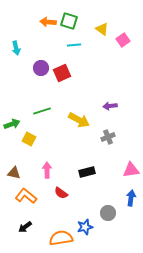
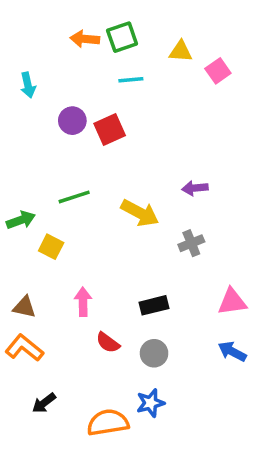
green square: (69, 21) -> (122, 37), turned -36
yellow triangle: (102, 29) -> (181, 51), turned -32
orange L-shape: (26, 196) -> (24, 348), moved
blue arrow: (131, 198) -> (232, 351), turned -70
gray circle: (108, 213) -> (154, 353), moved

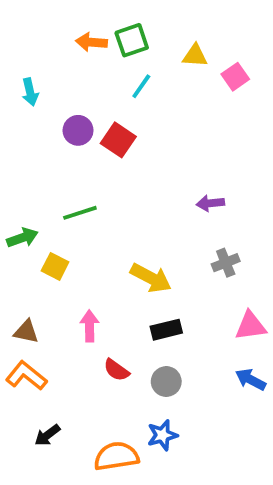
cyan line: (131, 80) -> (141, 86), turned -50
red square: (110, 129) -> (118, 140), turned -32
yellow arrow: (140, 213) -> (151, 278), moved
gray cross: (191, 243) -> (226, 263), moved

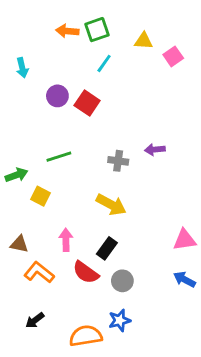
gray cross: (226, 263) -> (118, 161), moved, turned 30
black rectangle: (166, 330) -> (107, 248), moved, turned -40
red semicircle: (116, 370) -> (86, 272), size x1.4
orange L-shape: (26, 376) -> (39, 272), moved

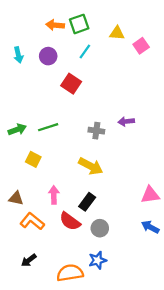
purple circle: (57, 96) -> (48, 56), moved
green arrow: (17, 175) -> (17, 130), moved

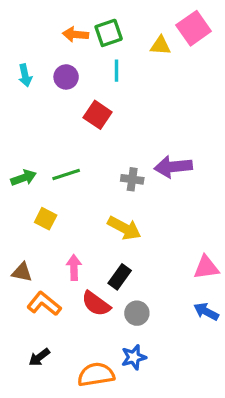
pink square: (141, 46) -> (194, 28), moved, size x1.5
cyan line: (85, 52) -> (116, 71), turned -35
purple arrow: (126, 121) -> (173, 167), size x1.6

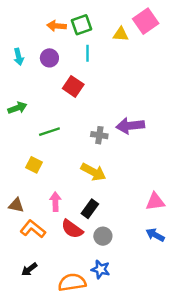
green arrow: (24, 178) -> (17, 108), moved
blue star: (134, 357) -> (101, 269), turned 30

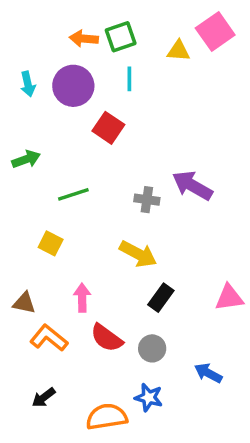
purple circle: (49, 58) -> (73, 86), size x1.5
purple arrow: (130, 126) -> (192, 186), turned 36
black rectangle: (90, 209) -> (161, 298), moved
blue arrow: (155, 235) -> (208, 373), moved

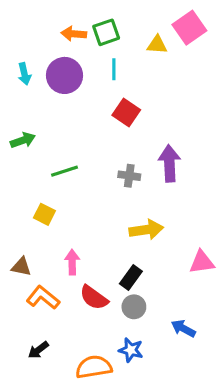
red square: (108, 128) -> (126, 112), moved
purple arrow: (192, 186) -> (169, 163), turned 57
yellow arrow: (138, 254) -> (146, 230), moved, turned -36
black rectangle: (161, 298) -> (131, 278), moved

